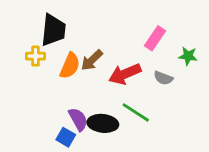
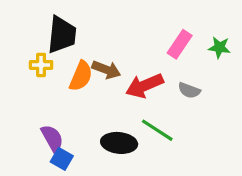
green star: (188, 56) -> (219, 47), moved
brown arrow: (92, 60) -> (106, 70), turned -115
purple semicircle: (78, 119) -> (52, 138), moved
blue square: (66, 137) -> (62, 159), moved

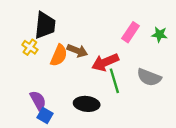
yellow cross: (41, 65) -> (30, 47), turned 35
gray semicircle: (189, 90) -> (149, 77), moved, size x1.5
green line: (157, 130) -> (114, 81), moved, turned 40

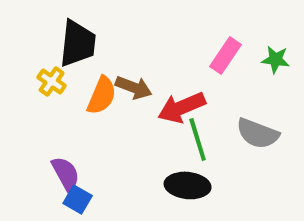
black ellipse: (87, 104) -> (188, 185), moved

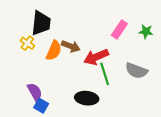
black ellipse: (188, 185) -> (87, 98), moved

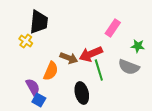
green star: (146, 32) -> (138, 46), moved
brown arrow: (71, 46) -> (69, 58), moved
orange semicircle: (54, 51) -> (51, 71), moved
black ellipse: (87, 98) -> (82, 93), turned 70

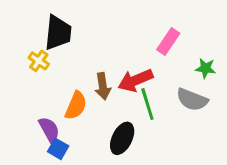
brown arrow: (69, 58) -> (103, 86), turned 60
black ellipse: (82, 93) -> (122, 138), turned 40

